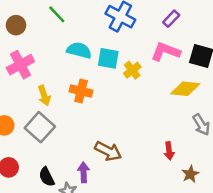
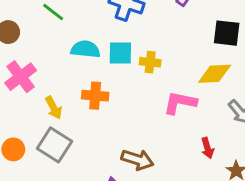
pink L-shape: (166, 52) -> (180, 103), moved
yellow cross: (132, 70) -> (150, 62), turned -36

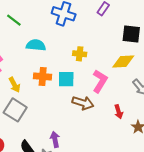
cyan square: (120, 53) -> (66, 79), moved
pink L-shape: (180, 103) -> (100, 81), turned 110
brown arrow: (137, 160) -> (83, 103), moved

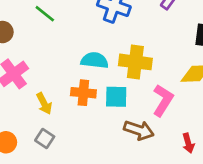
cyan semicircle: (36, 45) -> (95, 60), moved
yellow cross: (80, 54) -> (135, 62), size x1.6
gray square: (15, 110) -> (45, 139), size x0.6

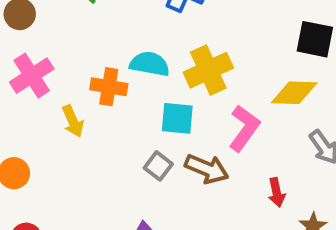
yellow cross: (135, 62) -> (208, 70), turned -36
orange cross: (83, 93) -> (109, 87), moved
gray square: (45, 139) -> (158, 166), moved

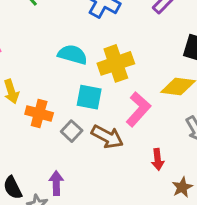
orange cross: (109, 87) -> (39, 113), moved

